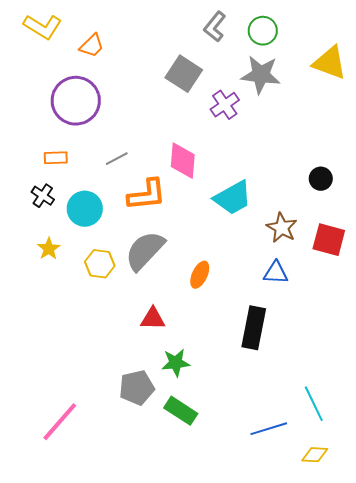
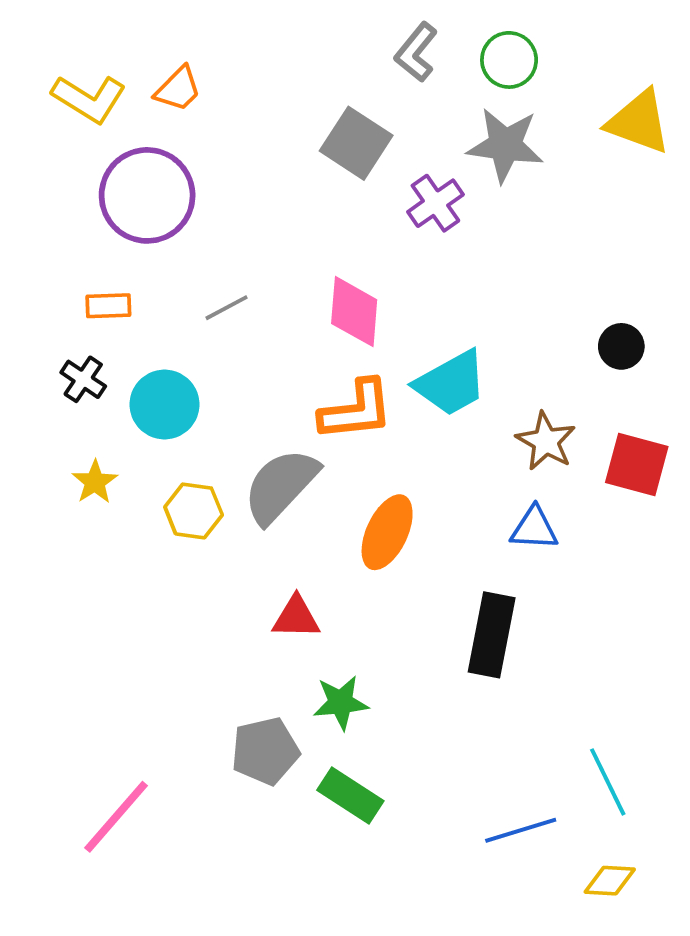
yellow L-shape: (43, 27) -> (89, 99), moved
orange L-shape: (147, 195) -> (356, 410), moved
orange ellipse: (200, 275) -> (387, 532), size x1.4

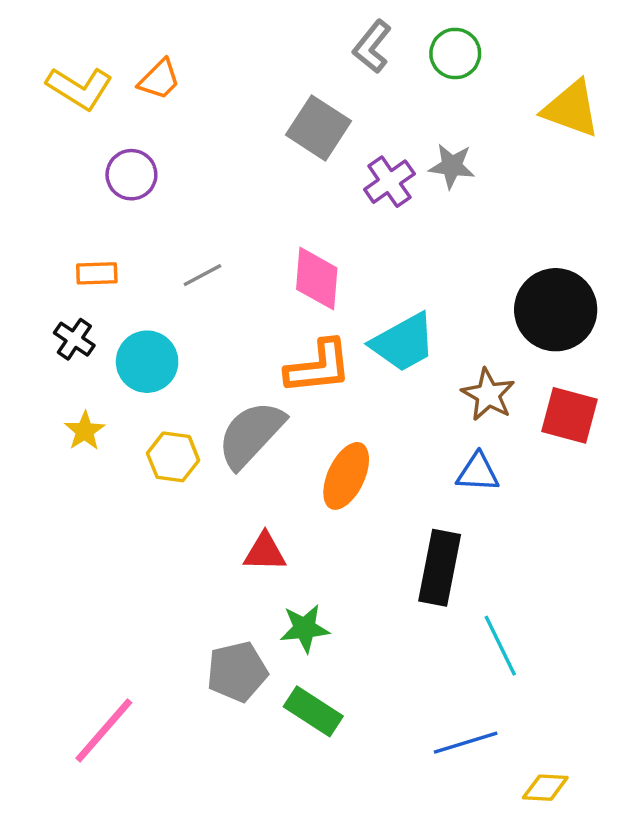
gray star: (505, 145) -> (452, 166), moved, size x0.7
purple circle: (147, 195) -> (131, 175), size x0.6
black circle: (621, 346) -> (556, 310), size x2.0
cyan line: (608, 782) -> (500, 646), moved

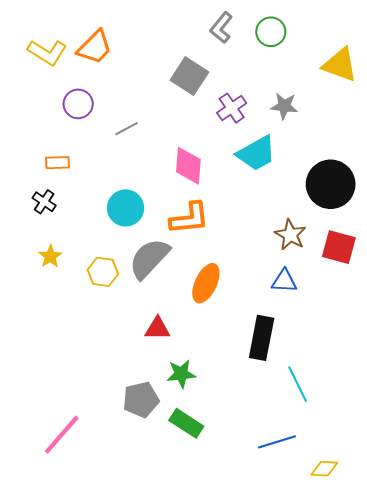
orange trapezoid: (159, 79) -> (95, 47), size x1.4
gray star: (452, 166) -> (284, 106), moved
gray line: (202, 275) -> (127, 129), moved
cyan trapezoid: (403, 343) -> (256, 153), moved
cyan circle: (147, 362) -> (126, 208), moved

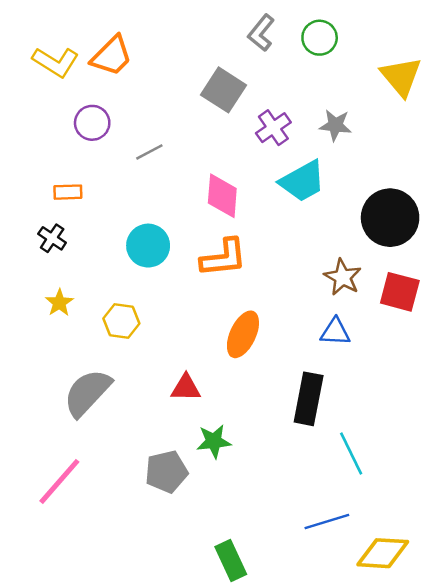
yellow triangle: (340, 65) -> (401, 77), turned 30
gray semicircle: (149, 258) -> (87, 393), moved
green rectangle: (186, 423) -> (231, 560), moved, turned 32
pink line: (62, 435) -> (59, 481), moved
yellow diamond: (324, 469) -> (383, 553), size x1.6

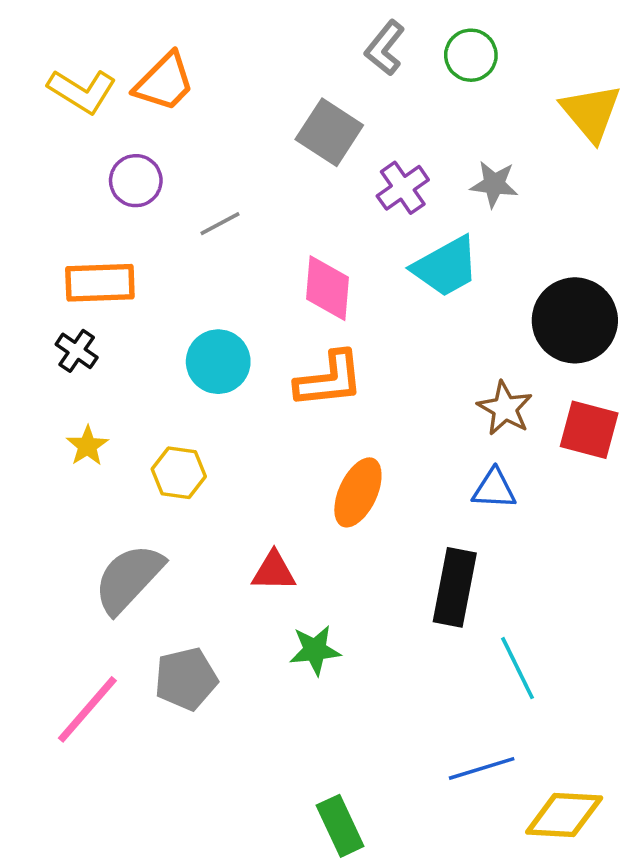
orange rectangle: (68, 192) -> (100, 283), size x1.6
gray pentagon: (166, 472) -> (186, 679), moved

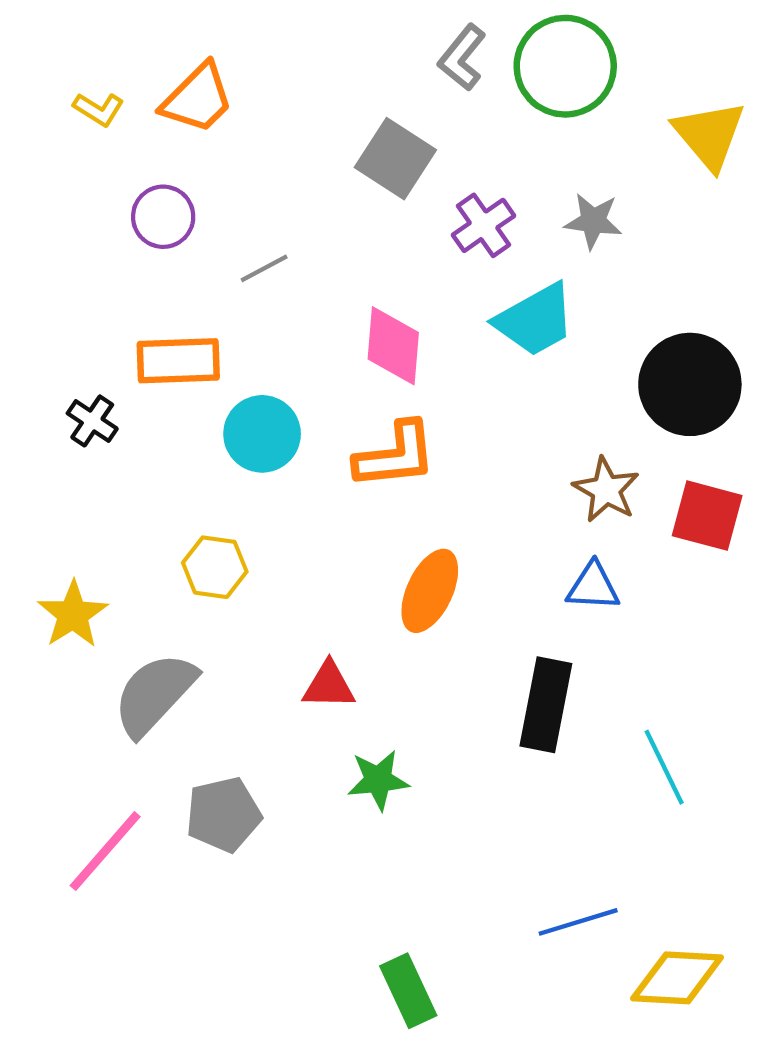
green circle: (471, 55) -> (565, 66), size x1.6
yellow L-shape: (82, 91) -> (99, 109), size x0.6
orange rectangle: (100, 283) -> (178, 361), moved
yellow star: (87, 446) -> (73, 614), moved, size x1.4
cyan line: (517, 668) -> (664, 767), moved

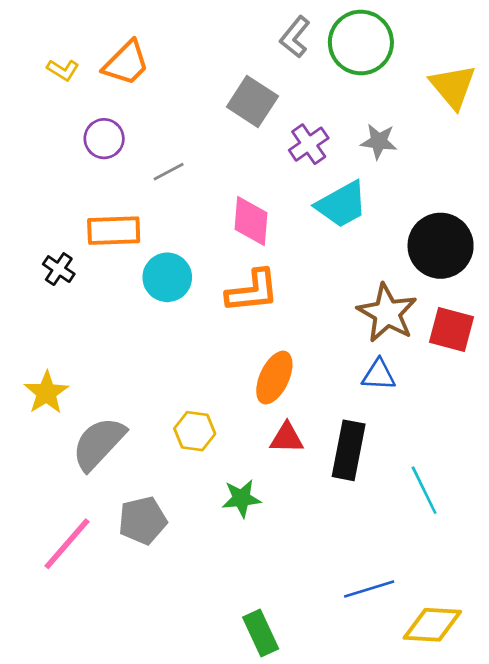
brown star: (606, 490) -> (387, 313), size x1.4
yellow hexagon: (215, 567) -> (195, 431), moved
red triangle: (329, 685) -> (287, 438), moved

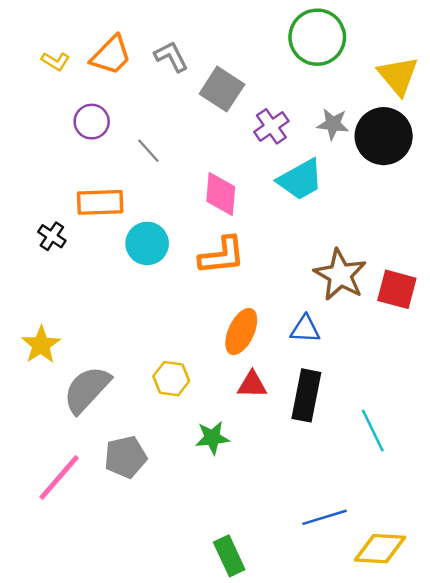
gray L-shape: (295, 37) -> (171, 56), moved, turned 114
gray line: (169, 172) -> (148, 151), turned 76
black circle: (441, 246) -> (384, 136), moved
blue triangle: (379, 375) -> (305, 329), moved

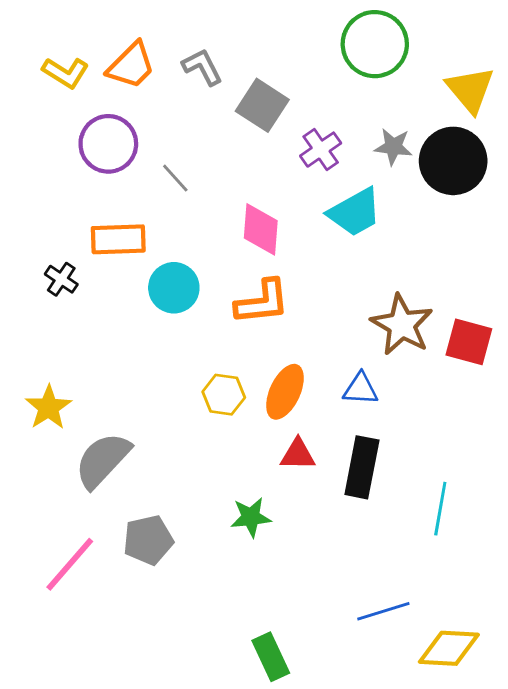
yellow L-shape: (55, 61) -> (66, 73), size x1.4
purple circle: (92, 122) -> (108, 144), size x1.4
yellow hexagon: (171, 379) -> (224, 395), moved
cyan line: (373, 430) -> (440, 509), turned 36

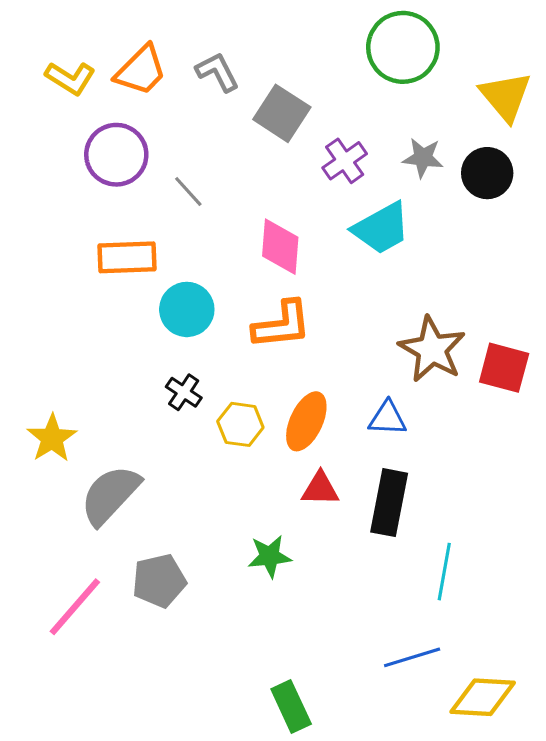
black circle: (453, 161) -> (487, 173), size x0.7
black cross: (61, 279) -> (184, 392), moved
cyan line: (440, 509) -> (444, 572), moved

